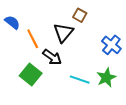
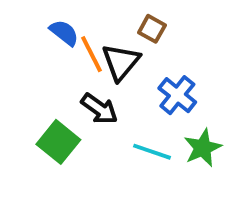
blue semicircle: (12, 22) -> (64, 33), moved
orange line: (33, 39) -> (91, 54), moved
blue cross: (111, 45) -> (177, 95), moved

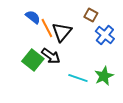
brown square: (152, 29) -> (91, 15), moved
blue cross: (177, 95) -> (105, 35), moved
green square: (58, 142) -> (33, 60), moved

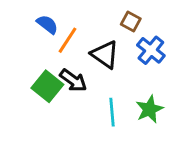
orange line: (47, 28) -> (67, 40), turned 60
black triangle: (62, 32) -> (105, 55), moved, turned -35
cyan line: (78, 78) -> (112, 112), turned 66

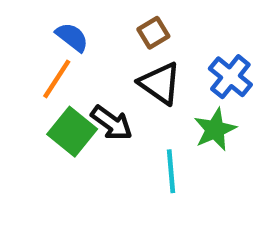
brown square: (131, 22) -> (153, 33), moved, turned 30
orange line: (67, 40) -> (57, 79), moved
green star: (149, 109) -> (215, 129), moved

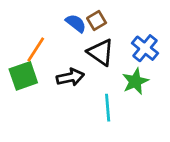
blue semicircle: (72, 37) -> (76, 23), moved
black arrow: (112, 123) -> (70, 77), turned -48
green square: (72, 132) -> (23, 76), moved, turned 32

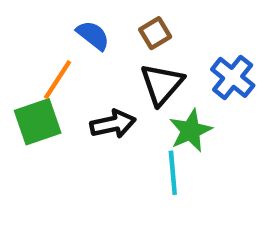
blue semicircle: (76, 23) -> (93, 35), moved
black triangle: (101, 52) -> (162, 84), turned 36
green star: (135, 81) -> (191, 131), moved

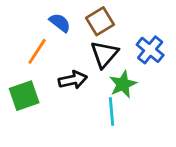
brown square: (155, 33) -> (100, 21), size x1.4
green square: (38, 122) -> (24, 96), moved

